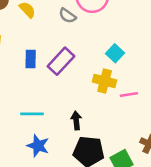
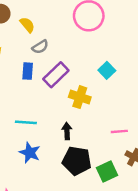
gray semicircle: (68, 16) -> (40, 47), moved, turned -70
yellow cross: (105, 81) -> (80, 97), moved
pink line: (129, 94) -> (119, 131), moved

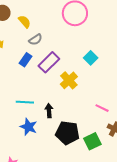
blue rectangle: (28, 71) -> (25, 60), turned 32
yellow cross: (80, 97) -> (69, 80), turned 30
black arrow: (67, 131) -> (49, 111), moved
pink line: (119, 131) -> (102, 108), turned 32

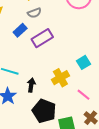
cyan square: (91, 58) -> (84, 62), moved
yellow cross: (69, 80) -> (60, 78), moved

